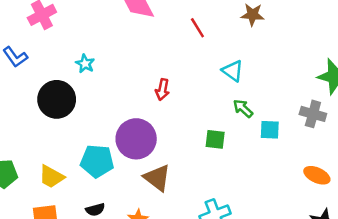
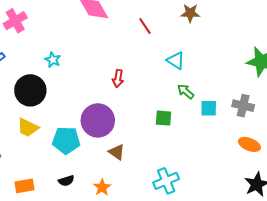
gray cross: (313, 114) -> (243, 106), moved
yellow trapezoid: (51, 177) -> (28, 128), moved
brown triangle: (157, 178) -> (117, 152), size x0.7

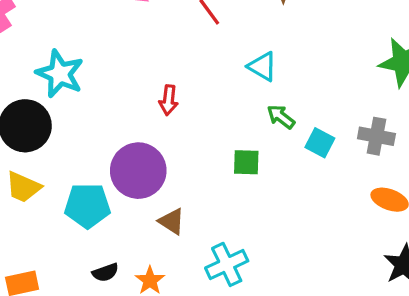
cyan star: (53, 60) -> (60, 74), size x1.8
cyan square: (209, 108) -> (320, 143), turned 30
black semicircle: (66, 181) -> (105, 272), moved
cyan cross: (166, 181) -> (227, 264), moved

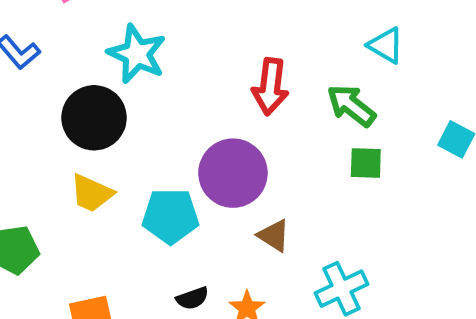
red arrow: (169, 100) -> (270, 87), size x1.5
green arrow: (281, 117) -> (351, 105), moved, size x1.4

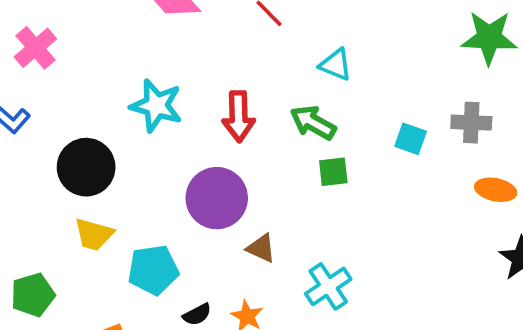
cyan star: (137, 54) -> (156, 106), moved
cyan pentagon: (170, 216) -> (153, 270), moved

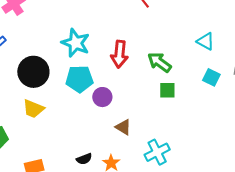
cyan triangle: (336, 65) -> (206, 41), moved
purple circle: (217, 198) -> (102, 97), size x0.6
cyan pentagon: (153, 270) -> (79, 79), moved

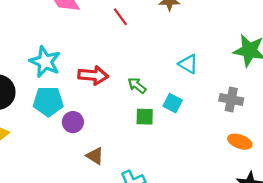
red arrow: (120, 54) -> (93, 75), turned -92
green arrow: (159, 62) -> (137, 86), size x0.7
cyan square: (211, 77) -> (173, 103), moved

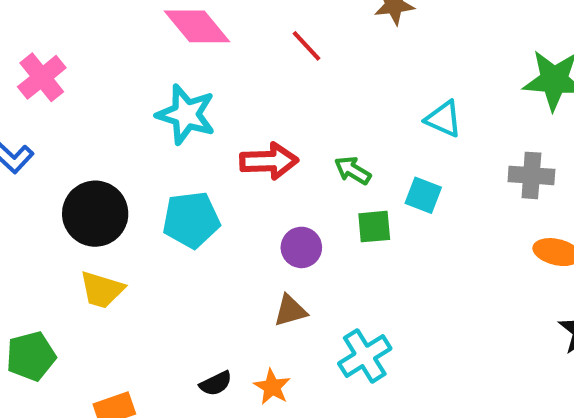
cyan star: (45, 62) -> (186, 114), moved
purple circle: (73, 122) -> (301, 247), moved
brown triangle: (95, 156) -> (290, 311), turned -42

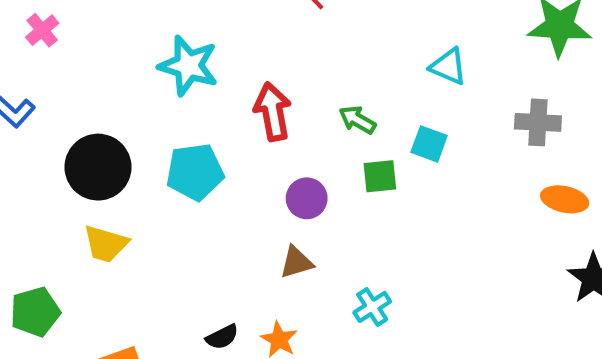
pink cross: (42, 77) -> (42, 30), size x0.7
red arrow: (269, 161) -> (273, 112), turned -98
cyan cross: (365, 356) -> (372, 307), size x0.7

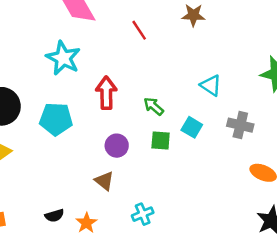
gray cross: (538, 122) -> (240, 125), moved
brown triangle: (296, 262) -> (104, 181), turned 45

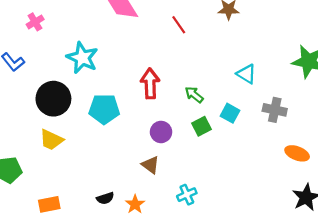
cyan star: (63, 58) -> (82, 58), moved
green square: (161, 141) -> (201, 126), turned -30

